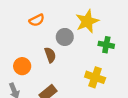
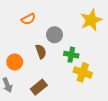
yellow star: (87, 21) -> (91, 20), moved
green cross: (106, 45) -> (71, 55), moved

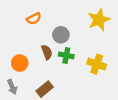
green cross: (71, 55) -> (66, 55), moved
yellow cross: (83, 72) -> (97, 64), moved

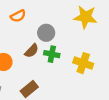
yellow star: (99, 20) -> (85, 17), turned 30
brown semicircle: (47, 52) -> (32, 51), turned 64

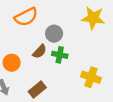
orange semicircle: (18, 16) -> (26, 17), size x1.5
yellow cross: (83, 63) -> (91, 77), moved

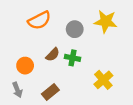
gray circle: (54, 34) -> (75, 29), moved
yellow cross: (91, 77) -> (103, 80), turned 30

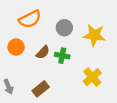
yellow star: (106, 21) -> (94, 35), moved
orange circle: (25, 66) -> (16, 47), moved

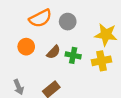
gray circle: (64, 28) -> (68, 22), moved
yellow cross: (92, 77) -> (102, 61), moved, turned 30

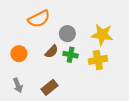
gray circle: (68, 22) -> (67, 34), moved
orange circle: (26, 47) -> (19, 54), moved

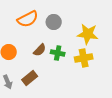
gray circle: (67, 34) -> (54, 22), moved
brown rectangle: (49, 87) -> (30, 78), moved

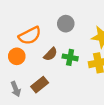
orange semicircle: (28, 19) -> (30, 36), moved

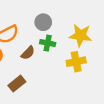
green cross: (70, 57) -> (48, 43), moved

